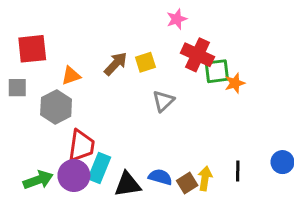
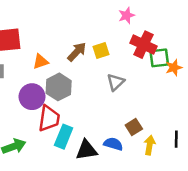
gray hexagon: (56, 107) -> (59, 87), moved
purple circle: (74, 175) -> (32, 97), moved
brown square: (187, 183) -> (134, 127), moved

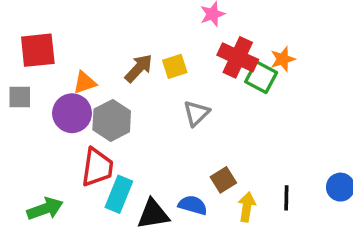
green square: (159, 58) -> (261, 77), turned 35
orange star: (174, 68) -> (283, 59), moved
purple circle: (32, 97) -> (72, 113), moved

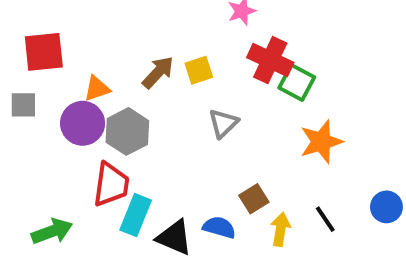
orange star: (283, 59) -> (321, 142), moved, size x1.5
black line: (286, 198) -> (325, 219), turned -35
black triangle: (153, 214) -> (174, 238), turned 32

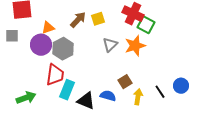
orange star: (321, 142) -> (135, 46), moved
blue circle: (386, 207) -> (181, 86), moved

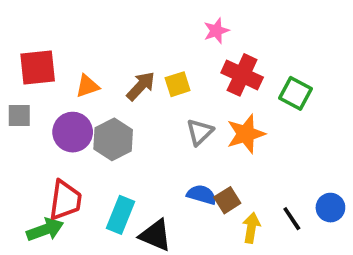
green square: (146, 25) -> (295, 93), moved
orange triangle: (48, 28) -> (87, 86), moved
red trapezoid: (55, 75) -> (65, 200), moved
blue semicircle: (108, 96) -> (202, 195), moved

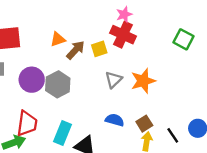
red cross: (242, 75) -> (123, 35), moved
orange triangle: (87, 86) -> (58, 39), moved
green square: (295, 93) -> (183, 39), moved
brown square: (227, 200) -> (144, 124), moved

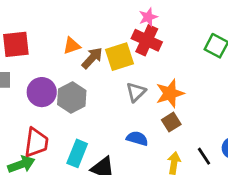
yellow square: (99, 49) -> (119, 57), size x1.5
brown square: (144, 124) -> (171, 122), moved

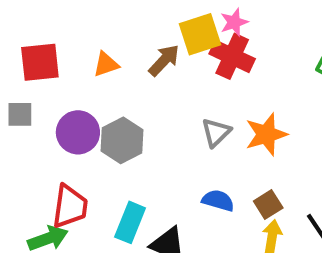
orange triangle: (72, 46) -> (106, 64), moved
yellow square: (119, 57) -> (200, 34), moved
brown arrow: (92, 58) -> (164, 60), moved
brown square: (171, 122) -> (268, 204), moved

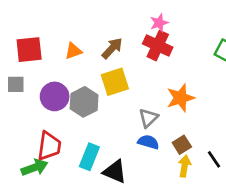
yellow square: (200, 34) -> (115, 82), moved
gray triangle: (216, 132) -> (148, 118), moved

